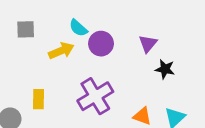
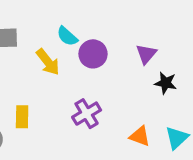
yellow arrow: (61, 51) -> (48, 62), turned 75
purple cross: (95, 96) -> (87, 114), size x0.7

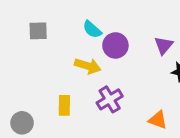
yellow arrow: (48, 62) -> (88, 66), moved, turned -35
yellow rectangle: (22, 117) -> (64, 105), moved

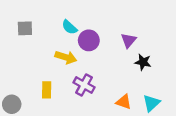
purple cross: (110, 99) -> (84, 85), turned -30

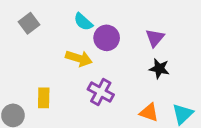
gray square: (25, 28) -> (29, 23), turned -35
black star: (143, 62) -> (159, 69), moved
yellow rectangle: (47, 90) -> (44, 98), moved

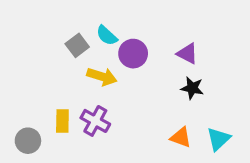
gray square: (29, 23) -> (77, 45), moved
purple triangle: (155, 38) -> (187, 54), turned -42
purple cross: (101, 92) -> (95, 121), moved

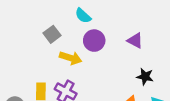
cyan semicircle: (107, 35) -> (83, 16), moved
black star: (192, 88) -> (145, 77), moved

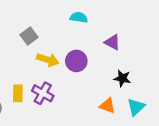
cyan semicircle: (83, 16) -> (79, 17), moved, turned 147
purple circle: (94, 41) -> (76, 61), moved

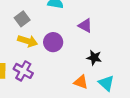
gray square: (29, 36) -> (22, 19), moved
cyan triangle: (136, 107) -> (106, 83), turned -35

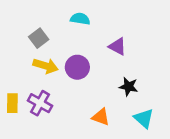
orange triangle: (81, 82) -> (101, 117), moved

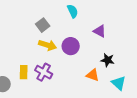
cyan semicircle: (80, 19) -> (73, 11), turned 56
orange triangle: (101, 117) -> (93, 75), moved

